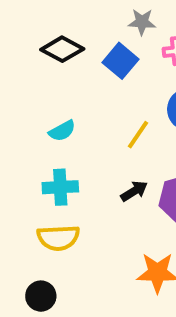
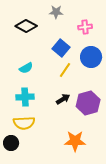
gray star: (142, 22) -> (56, 12), moved
blue square: (121, 61) -> (61, 48), moved
black circle: (41, 296) -> (11, 143), moved

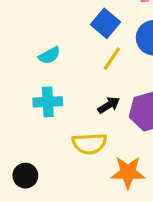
yellow semicircle: (24, 123) -> (89, 144), moved

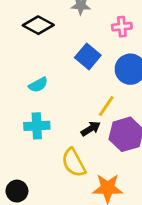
yellow line: (112, 59) -> (106, 106), moved
yellow semicircle: (89, 144) -> (74, 163), turned 64

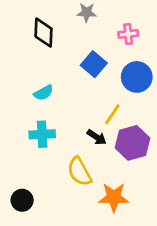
black diamond: (38, 25) -> (44, 33), turned 64
black arrow: (91, 129) -> (97, 137), turned 66

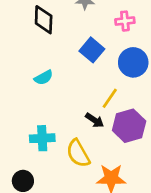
cyan cross: (42, 134) -> (42, 138), moved

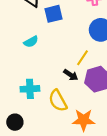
blue square: (92, 50) -> (54, 14), moved, turned 36

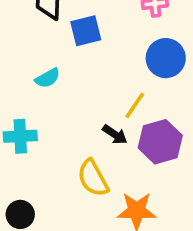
cyan cross: (30, 89) -> (20, 136), moved

